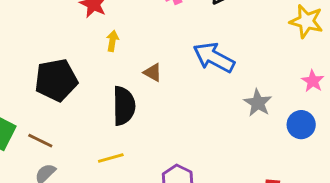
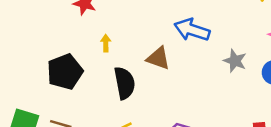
yellow arrow: (112, 41) -> (106, 43), moved
brown triangle: (153, 72) -> (158, 58), moved, size x1.5

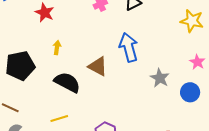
blue arrow: (192, 30) -> (129, 47), turned 48
black semicircle: (125, 83) -> (67, 82), turned -60

